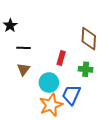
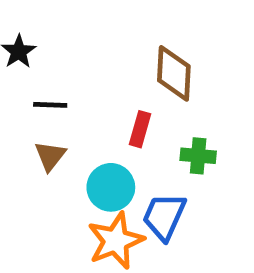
brown diamond: (89, 39) -> (174, 73), moved

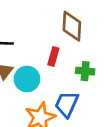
cyan circle: (111, 187) -> (27, 79), moved

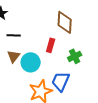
green cross: (85, 71) -> (75, 56), turned -32

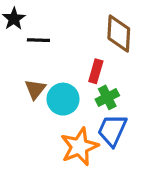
black line: (14, 35) -> (38, 40), moved
green cross: (75, 56) -> (107, 97), moved

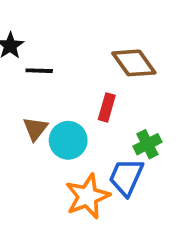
brown diamond: (119, 33) -> (134, 63), turned -39
green cross: (107, 97) -> (147, 144), moved

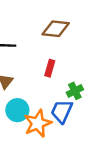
brown diamond: (134, 63) -> (56, 29), moved, turned -48
cyan circle: (68, 140) -> (17, 110), moved

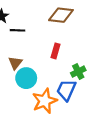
cyan circle: (17, 110) -> (26, 78), moved

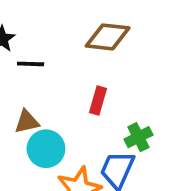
brown triangle: (15, 63) -> (27, 122), turned 40

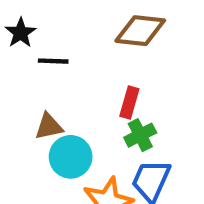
green cross: (138, 137) -> (140, 135), moved

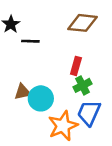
brown triangle: (49, 126) -> (23, 92), moved

